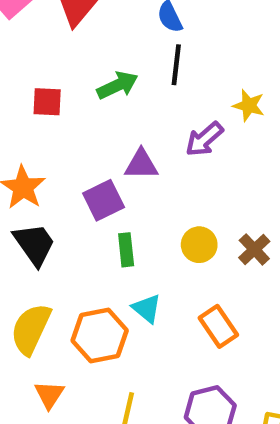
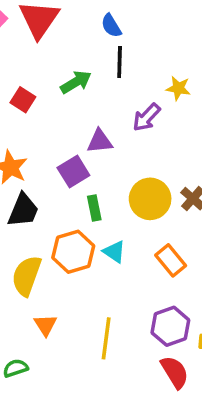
red square: (47, 102) -> (23, 100), turned 35
black trapezoid: (34, 244) -> (23, 210), turned 63
yellow circle: (199, 245) -> (150, 199), size x1.5
orange hexagon: (100, 335) -> (73, 252), moved

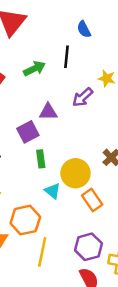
blue semicircle: (111, 26) -> (84, 29), moved
yellow circle: (150, 199) -> (76, 173), moved
orange hexagon: (73, 252) -> (25, 220), moved

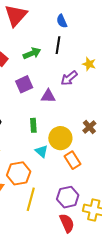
blue semicircle: (84, 29) -> (62, 21), moved
purple triangle: (48, 112) -> (48, 96), moved
purple square: (28, 132) -> (24, 84), moved

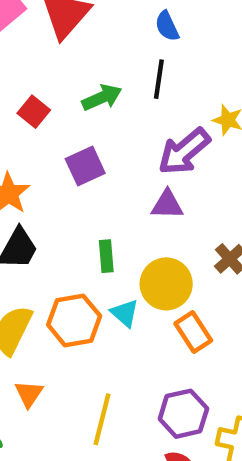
purple arrow: (69, 78) -> (184, 151), size x1.4
purple triangle: (48, 96) -> (167, 205), moved
orange hexagon: (19, 173) -> (74, 320), moved

